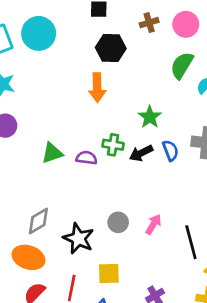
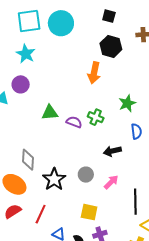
black arrow: (141, 153) -> (112, 151), moved
gray diamond: (38, 221) -> (28, 160), turned -70
yellow square: (109, 274) -> (89, 212), moved

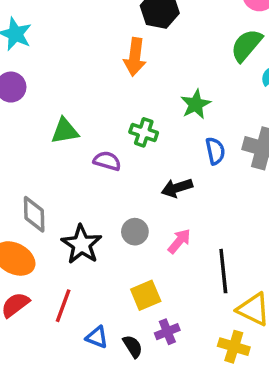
purple semicircle: (74, 122) -> (107, 161), moved
yellow square: (89, 212) -> (146, 295), turned -30

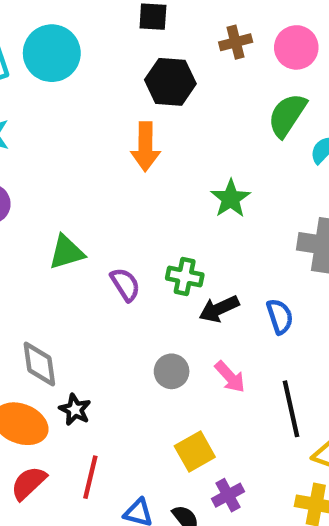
green cross: (144, 132) -> (185, 276), moved
blue semicircle: (215, 151) -> (280, 316), moved
purple semicircle: (107, 161) -> (125, 284), turned 48
pink arrow: (179, 241) -> (230, 377), turned 104
black star: (82, 244) -> (75, 410), moved, size x0.6

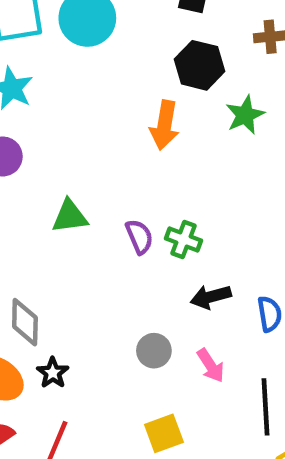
green star: (231, 199) -> (245, 115), moved
green cross: (185, 276) -> (183, 239), moved
purple semicircle: (125, 284) -> (139, 237), moved

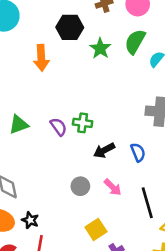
orange arrow: (164, 125) -> (41, 58), moved
black star: (53, 373) -> (30, 220), moved

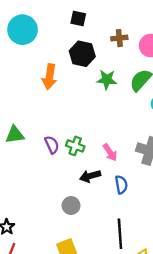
green star: (100, 48) -> (107, 80), turned 30
gray circle: (80, 186) -> (71, 206), moved
pink arrow: (113, 187) -> (110, 152), moved

